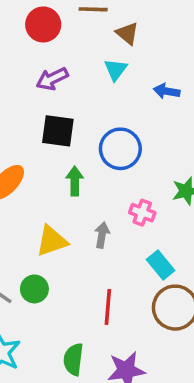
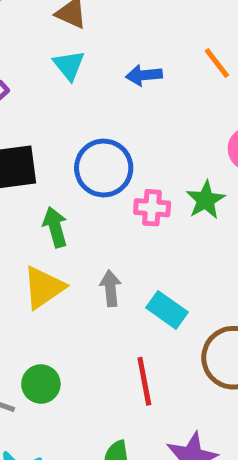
pink cross: (142, 213) -> (152, 208), moved
yellow triangle: (52, 241) -> (44, 287), moved
cyan rectangle: (161, 265) -> (167, 310), moved

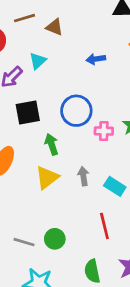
cyan triangle: (69, 65) -> (38, 61), moved, turned 30
green circle: (41, 384) -> (55, 239), moved

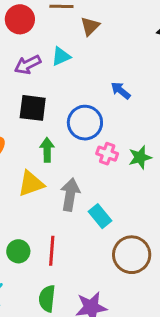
brown triangle: (54, 27) -> (90, 26), turned 36
blue arrow: (96, 59) -> (121, 90), moved, turned 30
gray arrow: (83, 176) -> (70, 195), size x1.5
red line: (104, 226) -> (52, 251), moved

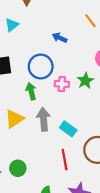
green arrow: (47, 150) -> (31, 91), moved
red line: (52, 251) -> (65, 159), moved

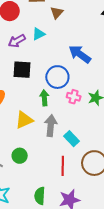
blue arrow: (60, 38) -> (80, 54), size x1.6
green circle: (18, 168) -> (20, 156), moved

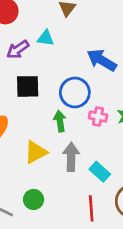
cyan triangle: (39, 34) -> (46, 38), turned 40

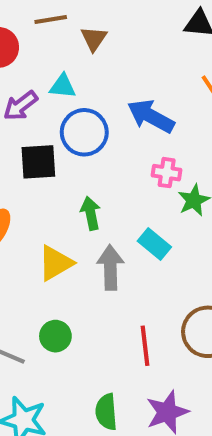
blue circle: (75, 92) -> (84, 132), moved
pink cross: (98, 117) -> (167, 173), moved
cyan rectangle: (100, 172) -> (154, 244), moved

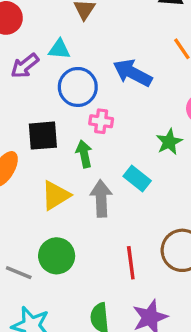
black square: (38, 162) -> (43, 136), moved
pink cross: (167, 173) -> (101, 121), moved
green circle: (55, 336) -> (57, 256), size x1.4

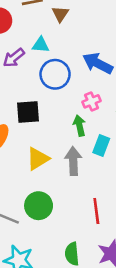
pink cross: (101, 121) -> (91, 101), moved, turned -30
green arrow: (84, 154) -> (79, 125), moved
cyan rectangle: (137, 178) -> (101, 145), turned 72

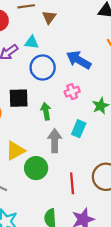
green arrow: (79, 125) -> (46, 111), moved
yellow triangle: (38, 159) -> (15, 151), moved
green circle: (39, 206) -> (36, 168), moved

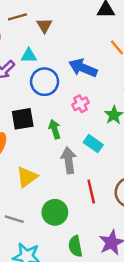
cyan rectangle: (79, 129) -> (93, 144), turned -70
green circle: (36, 168) -> (55, 212), moved
red line: (72, 183) -> (91, 192), moved

